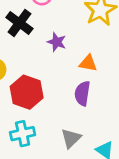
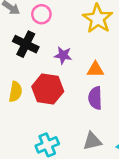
red hexagon: (27, 92) -> (48, 89), moved
gray triangle: (71, 138) -> (92, 141), turned 42

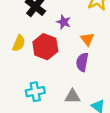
orange triangle: (95, 69) -> (87, 39), turned 40

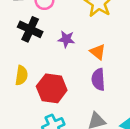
red hexagon: (45, 47) -> (52, 88), moved

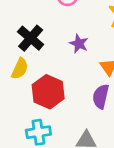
black cross: (30, 29) -> (31, 38), moved

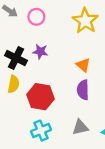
purple star: (79, 44) -> (40, 52), moved

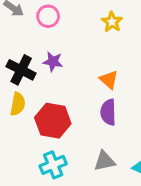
yellow star: (85, 21) -> (112, 22), size x0.6

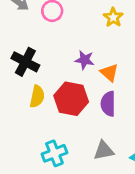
purple star: (53, 62) -> (85, 60), moved
yellow semicircle: (18, 104) -> (37, 96), moved
red hexagon: (53, 121) -> (71, 99), moved

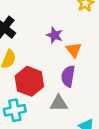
red hexagon: (71, 99) -> (29, 81), moved
gray triangle: (104, 151) -> (59, 103), moved

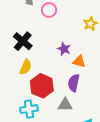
orange triangle: (74, 50) -> (79, 61), turned -40

